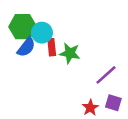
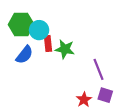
blue semicircle: (26, 47) -> (24, 55), moved
purple line: (106, 75) -> (98, 69), turned -70

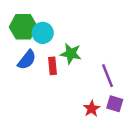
red rectangle: (48, 44) -> (52, 66), moved

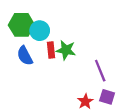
blue semicircle: (27, 60) -> (25, 56), turned 114
red rectangle: (52, 66) -> (51, 50), moved

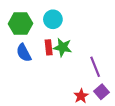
cyan circle: (40, 31) -> (53, 19), moved
purple square: (107, 97) -> (102, 92), turned 32

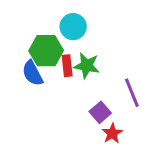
green hexagon: (21, 24) -> (46, 51), moved
purple square: (102, 92) -> (100, 112), moved

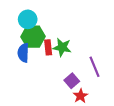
cyan circle: (73, 27) -> (28, 19), moved
blue semicircle: (33, 73) -> (23, 53), turned 30

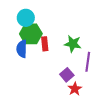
green star: (62, 47) -> (73, 44), moved
purple line: (94, 67) -> (88, 62), turned 30

